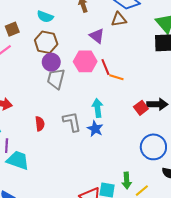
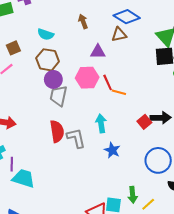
purple triangle: (97, 36) -> (98, 52), turned -35
red semicircle: (40, 124) -> (57, 131), moved, size x1.5
blue star: (95, 129) -> (112, 150), moved

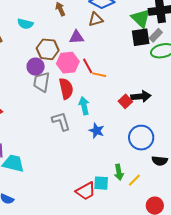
brown hexagon: (48, 60) -> (48, 49), moved
red semicircle: (57, 131) -> (66, 89), moved

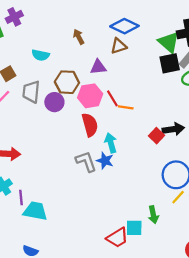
gray trapezoid: (42, 82) -> (31, 92), moved
blue star: (97, 131) -> (105, 161), moved
yellow line: (134, 180) -> (178, 197), moved

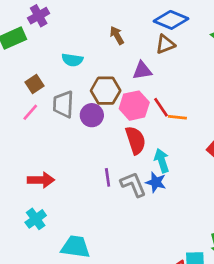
purple line: (21, 197) -> (108, 177), moved

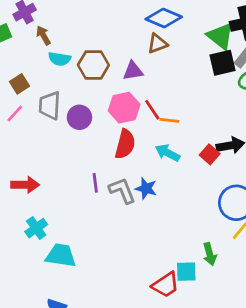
brown arrow: (117, 35) -> (43, 35), moved
brown hexagon: (106, 91) -> (93, 65), moved
red semicircle: (136, 140) -> (125, 144), turned 32
cyan arrow: (162, 161) -> (167, 153), moved, turned -45
cyan cross: (36, 219) -> (36, 228), moved

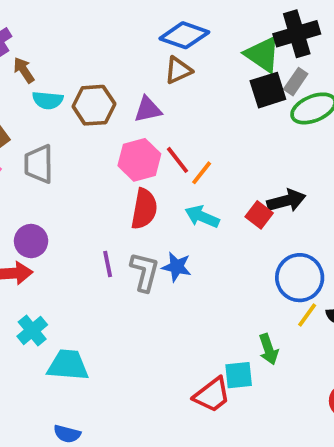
purple circle: (79, 117) -> (31, 241), moved
orange line: (169, 120) -> (202, 173), turned -54
gray L-shape: (122, 191) -> (145, 272), turned 40

